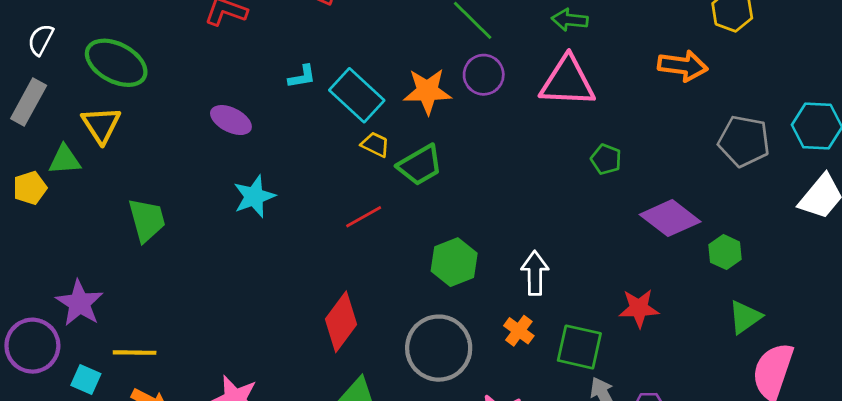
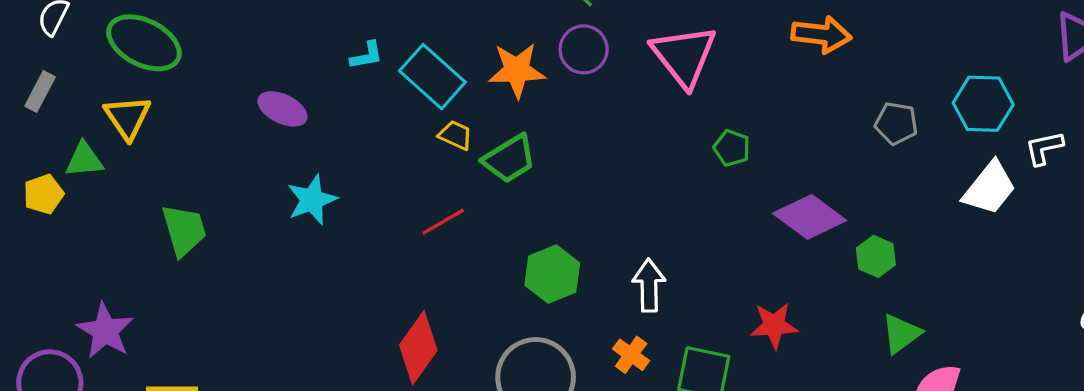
pink triangle: (567, 82) -> (684, 56), turned 50
gray rectangle: (29, 102) -> (40, 91), size x0.7
gray pentagon: (744, 141) -> (896, 123), size x0.7

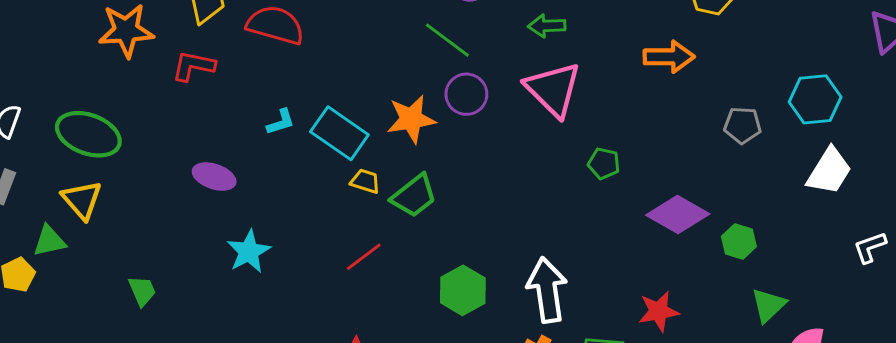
white L-shape: (1044, 148) -> (870, 247), moved
green trapezoid: (184, 230) -> (142, 291), size x0.7
white arrow: (649, 285) -> (547, 290), size x1.4

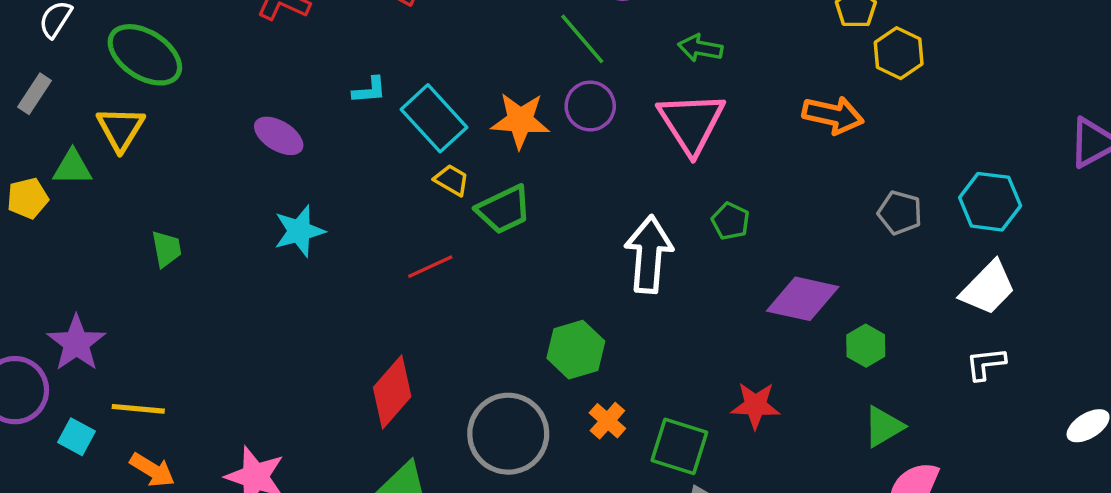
purple diamond: (678, 214) -> (803, 299), turned -30
white L-shape: (870, 247) -> (986, 364), moved
green hexagon: (463, 290) -> (576, 350), moved
white arrow: (547, 290) -> (649, 254), moved

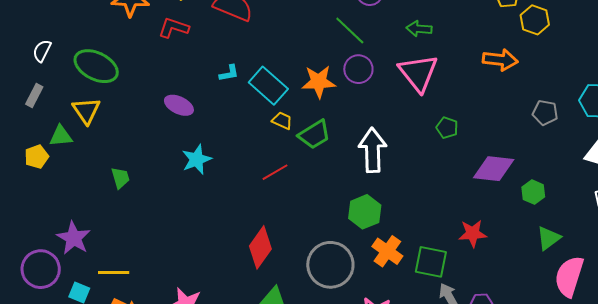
white arrow: (649, 254) -> (373, 150), moved
orange cross: (607, 421) -> (387, 251), size x1.4

